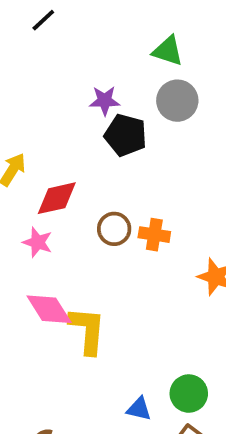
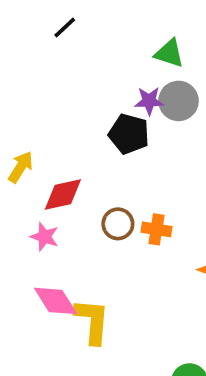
black line: (43, 20) -> (65, 28), moved
purple star: (105, 101) -> (149, 101), moved

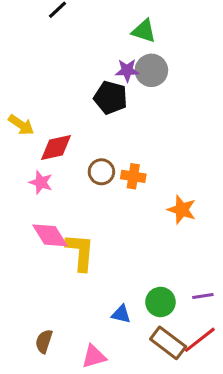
yellow arrow: (21, 167) -> (21, 125), turned 92

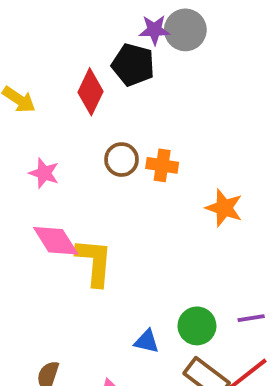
red diamond: (56, 148) -> (91, 92), moved, turned -52

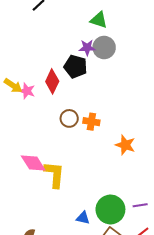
pink star: (44, 173) -> (27, 91), moved
green circle: (197, 326) -> (110, 209), size x1.4

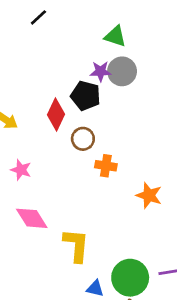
pink star: (27, 91) -> (21, 170), moved
brown circle: (69, 118) -> (83, 139), moved
yellow L-shape: (54, 175) -> (76, 245), moved

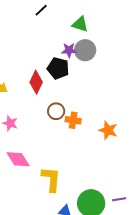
black line: (38, 17) -> (41, 10), moved
brown circle: (83, 139) -> (56, 111), moved
orange star: (149, 195) -> (108, 130), moved

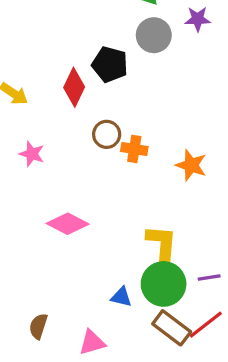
purple star: (69, 50) -> (198, 19), moved
pink diamond: (18, 159) -> (68, 224), moved, turned -30
yellow L-shape: (51, 179) -> (162, 245), moved

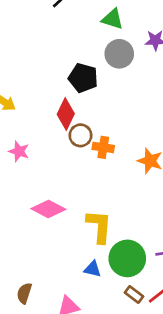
red diamond: (74, 87) -> (66, 114), moved
yellow L-shape: (162, 245) -> (99, 226), moved
brown rectangle: (172, 328) -> (134, 295), size x0.6

